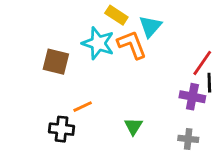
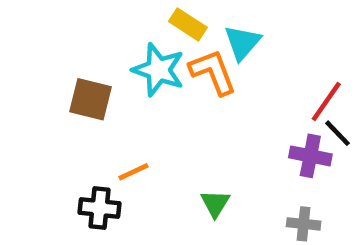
black line: (209, 83) -> (338, 133), turned -42

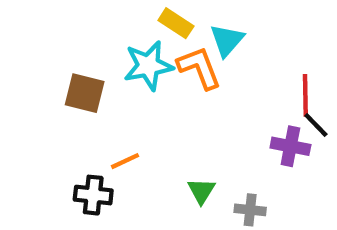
cyan star: (158, 70) -> (148, 66), turned -30
red line: (326, 101) -> (305, 95), turned -36
gray cross: (304, 224) -> (250, 210), moved

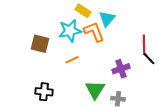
purple cross: (290, 146) -> (121, 69), moved, turned -30
orange line: (125, 161) -> (72, 60), moved
green triangle: (201, 191) -> (95, 90), size x1.5

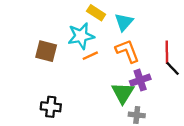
orange L-shape: (94, 32) -> (127, 51), moved
orange line: (72, 60) -> (90, 56), moved
green triangle: (95, 90) -> (123, 93), moved

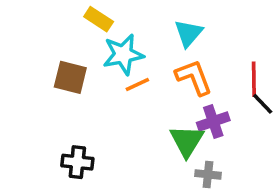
yellow rectangle: (96, 13) -> (99, 19), moved

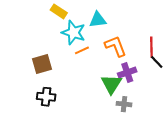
cyan triangle: (189, 33) -> (98, 20), moved, turned 42
cyan star: (123, 54) -> (73, 33), turned 30
brown square: (70, 77) -> (42, 64), moved, turned -30

